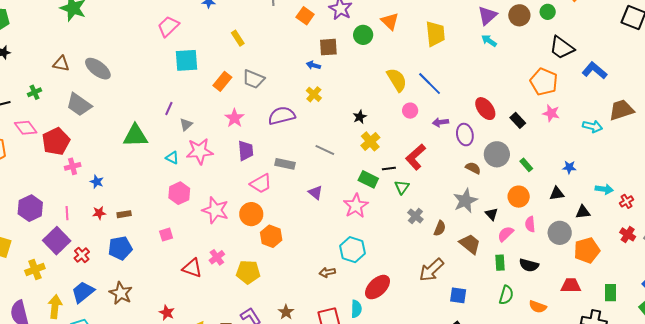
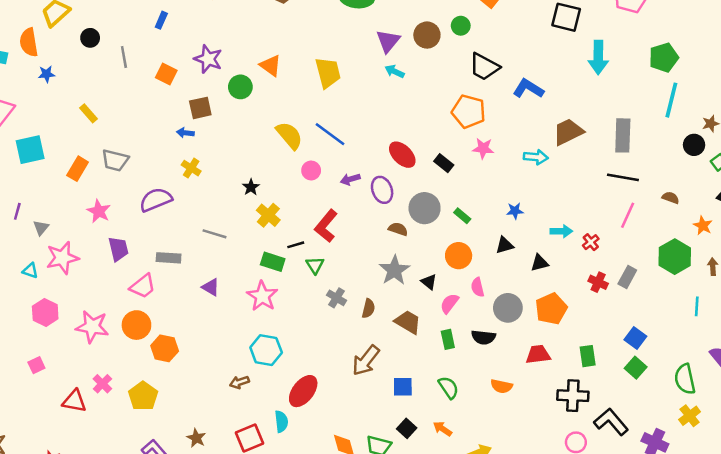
gray circle: (560, 233) -> (508, 308), moved
yellow pentagon: (248, 272) -> (143, 396), turned -30
green semicircle: (506, 295) -> (449, 387), moved, turned -42

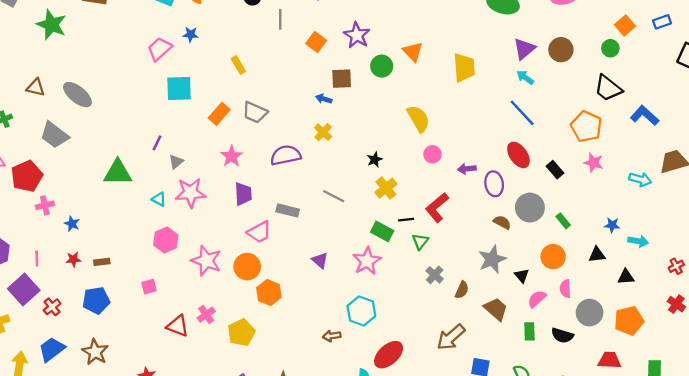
green circle: (461, 26) -> (610, 48), moved
blue star: (47, 74) -> (191, 34), moved
blue line: (330, 134) -> (522, 113), moved
cyan arrow: (561, 231) -> (638, 241), moved
purple triangle: (211, 287) -> (320, 260), moved

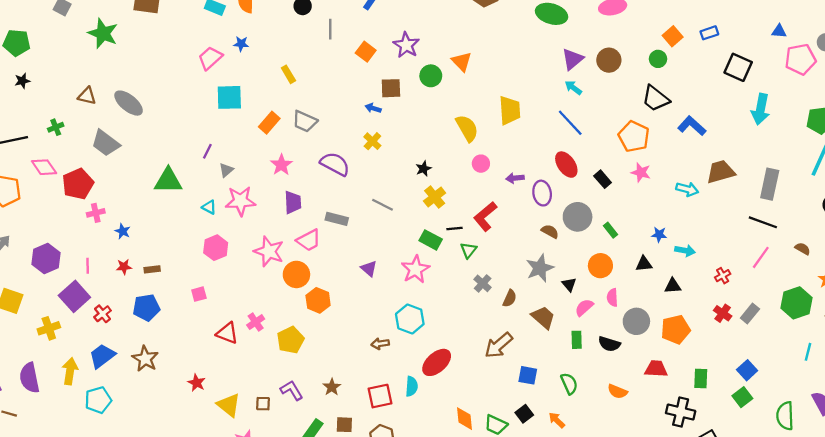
yellow trapezoid: (464, 68) -> (510, 110), moved
purple semicircle: (286, 155) -> (335, 164), turned 40
pink star: (206, 261) -> (269, 251), moved

